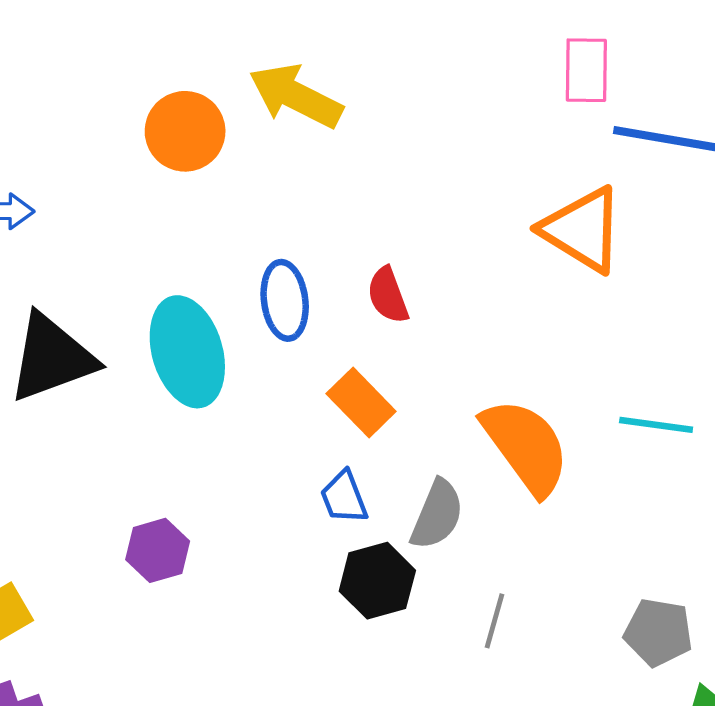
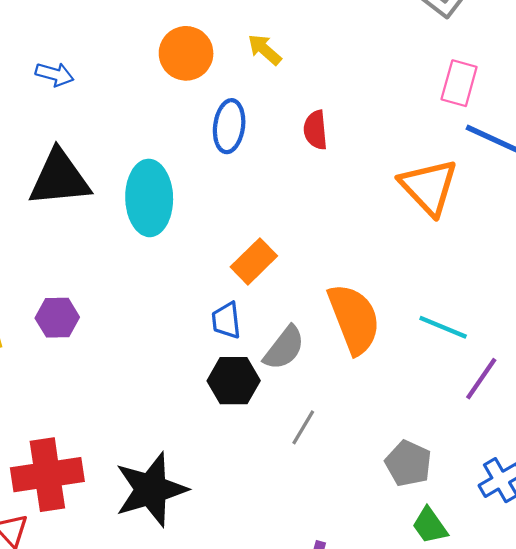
yellow arrow: (296, 96) -> (265, 50), size x0.6
red semicircle: (388, 295) -> (315, 130), moved
blue ellipse: (285, 300) -> (229, 126), moved
orange rectangle: (361, 403) -> (254, 261), turned 75
purple hexagon: (158, 550) -> (57, 318), moved

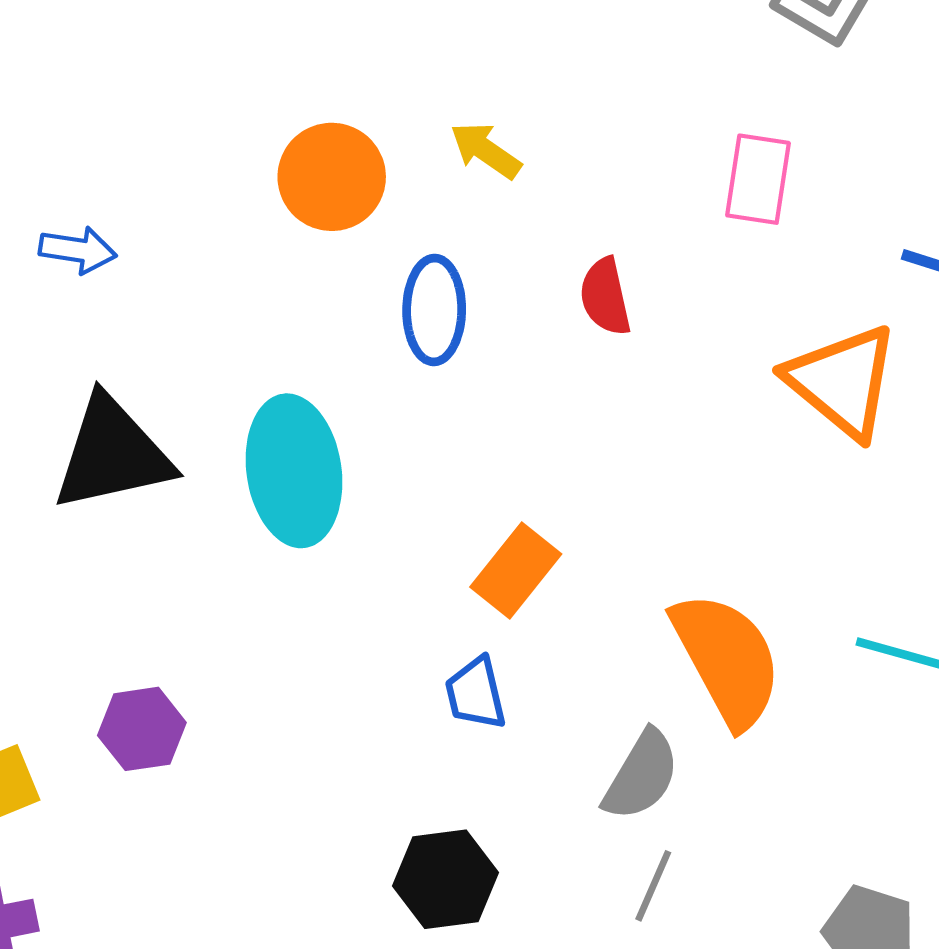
pink rectangle: (459, 83) -> (758, 179), moved
gray semicircle: (284, 348) -> (641, 775), moved
black hexagon: (234, 381) -> (446, 879), moved

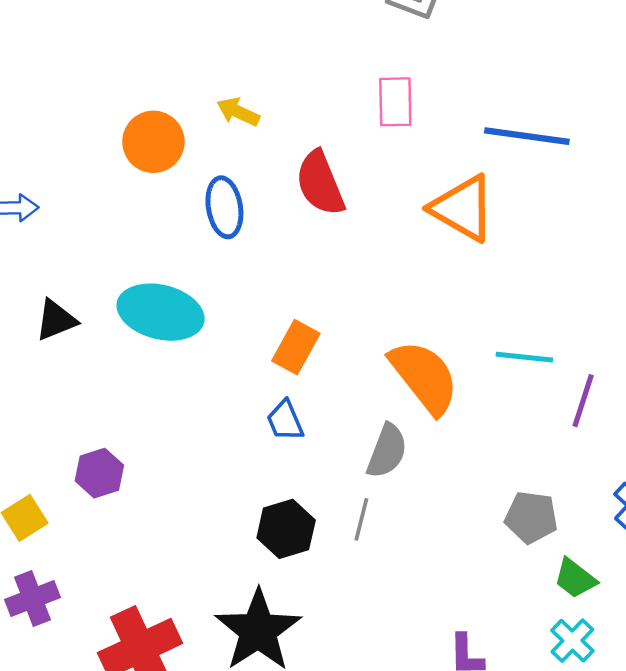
red semicircle: (605, 297) -> (320, 183), size x1.5
black triangle: (112, 454) -> (56, 320), size x0.6
cyan ellipse: (294, 471) -> (161, 312), turned -58
gray line: (653, 886) -> (361, 519), moved

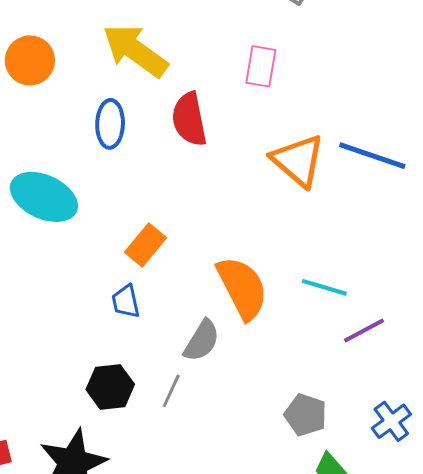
yellow arrow: (238, 112) -> (135, 51), size x2.0
blue line: (527, 136) -> (372, 156), moved
orange circle: (153, 142) -> (30, 60), moved
purple line: (583, 401) -> (364, 330), turned 33

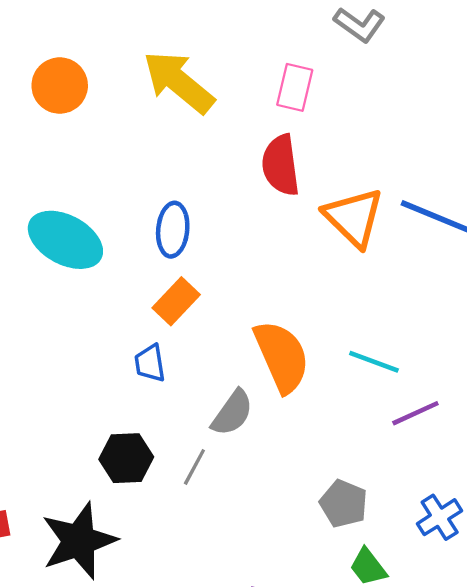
pink rectangle: (261, 66) -> (295, 87), moved
red semicircle: (189, 119) -> (281, 165), moved
blue ellipse: (110, 124) -> (173, 230), moved

